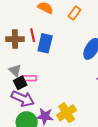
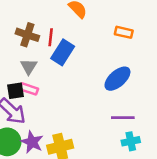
orange rectangle: (75, 13) -> (124, 32), moved, turned 48
gray triangle: (15, 70) -> (29, 67), moved

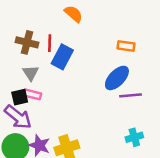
orange rectangle: (124, 32) -> (126, 46), moved
purple line: (123, 118) -> (130, 95), moved

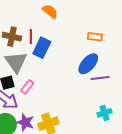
gray triangle: (31, 73) -> (16, 62), size x1.6
pink rectangle: (33, 94) -> (27, 87), moved, turned -64

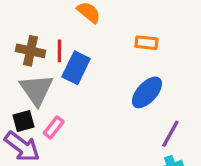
orange rectangle: (95, 37) -> (146, 43), moved
purple line: (100, 78) -> (170, 134), moved, turned -54

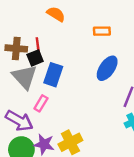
blue rectangle: (76, 68) -> (53, 75), moved
black square: (24, 121) -> (35, 58), moved

